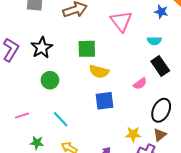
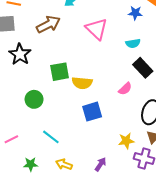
black star: (42, 48) -> (20, 54), moved
green square: (87, 49) -> (60, 72), moved

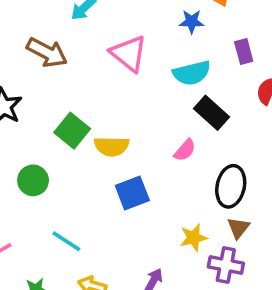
brown arrow: (48, 24) -> (47, 52), turned 60
cyan semicircle: (133, 43) -> (192, 73), size x1.5
green square: (60, 72) -> (72, 131), turned -36

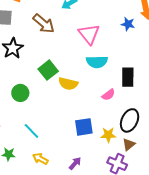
cyan semicircle: (192, 73) -> (97, 62), moved
black rectangle: (212, 113) -> (128, 77), turned 36
blue square: (132, 193) -> (84, 127), moved
yellow star: (194, 238) -> (108, 135), moved

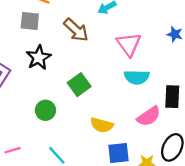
yellow semicircle: (68, 84) -> (102, 125), moved
pink semicircle: (108, 95) -> (149, 116), size x1.5

